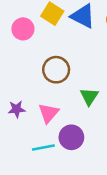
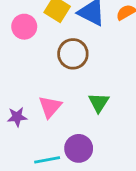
brown circle: (56, 70) -> (73, 54), moved
pink triangle: (48, 113) -> (50, 107), moved

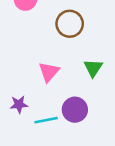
purple star: (17, 117) -> (19, 104), moved

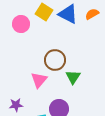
brown circle: (70, 24) -> (55, 60), moved

